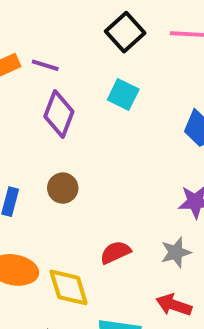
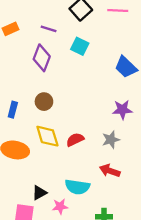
purple line: (45, 65) -> (49, 29), moved
yellow diamond: (69, 287) -> (47, 136), moved

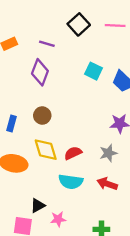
cyan square: (80, 46) -> (93, 71), moved
cyan semicircle: (77, 187) -> (71, 182), moved

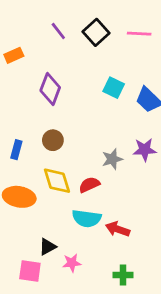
purple line: (47, 44) -> (58, 31), moved, turned 35
gray star: (108, 153) -> (112, 159), moved
red arrow: (107, 184) -> (118, 229), moved

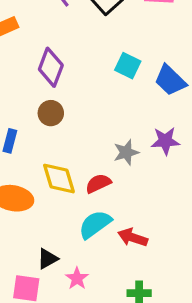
brown circle: (53, 140) -> (51, 113), moved
cyan semicircle: (87, 218) -> (95, 224), turned 136
pink star: (72, 263) -> (77, 278), turned -30

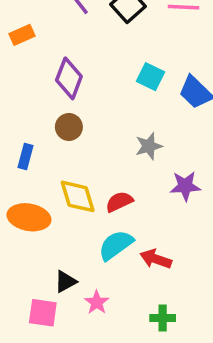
purple star: (165, 141) -> (185, 186), moved
gray star: (126, 152) -> (149, 146), moved

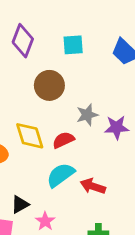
cyan square: (151, 77) -> (73, 45), moved, turned -30
brown circle: (69, 127) -> (49, 85), moved, size x1.4
gray star: (149, 146) -> (87, 115), moved

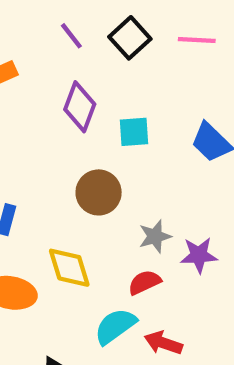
purple diamond: (23, 41) -> (80, 107), moved
red semicircle: (63, 140) -> (144, 282), moved

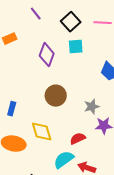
purple line: (71, 36) -> (36, 14), moved
cyan square: (134, 132) -> (76, 47), moved
gray star: (155, 236) -> (92, 107), moved

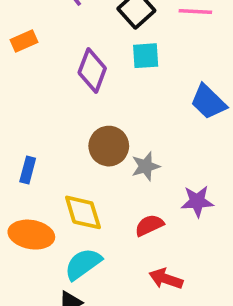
gray star: (92, 107) -> (146, 166), moved
cyan semicircle: (64, 160) -> (83, 264), moved

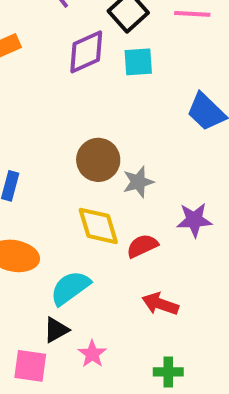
purple diamond: (92, 70) -> (86, 52), moved, turned 45
yellow diamond: (83, 212) -> (98, 226), moved

